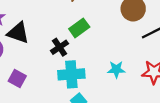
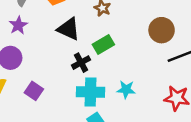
black triangle: (18, 33) -> (69, 29), moved
cyan star: (116, 69) -> (126, 90), moved

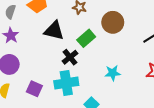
brown circle: (162, 30) -> (113, 22), moved
cyan cross: (91, 92) -> (66, 83), moved

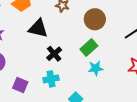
green rectangle: (86, 38) -> (89, 48), moved
cyan cross: (66, 83) -> (51, 79), size x0.7

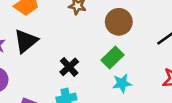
black triangle: (38, 28) -> (26, 41), moved, turned -50

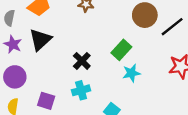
brown circle: (119, 22) -> (145, 15), moved

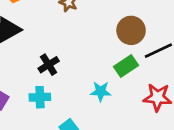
green rectangle: (121, 50) -> (126, 66), moved

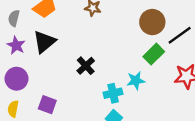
cyan cross: (40, 97) -> (113, 93), moved

